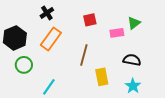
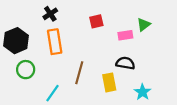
orange rectangle: (51, 39) -> (55, 42), turned -45
brown line: (84, 55) -> (79, 73), moved
black semicircle: (132, 60) -> (125, 63), moved

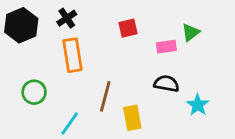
black hexagon: (16, 41) -> (21, 25), moved
yellow rectangle: (109, 82) -> (132, 118), moved
cyan star: (143, 92) -> (198, 105), moved

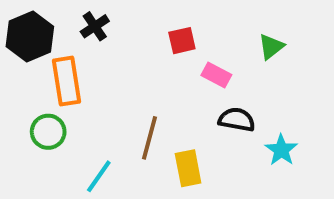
pink rectangle: (166, 47) -> (216, 75), moved, turned 36
orange rectangle: (72, 55) -> (66, 81), moved

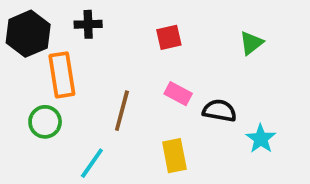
black cross: (95, 26) -> (88, 24), turned 32
pink rectangle: (216, 75) -> (178, 94), moved
brown line: (150, 138) -> (122, 111), moved

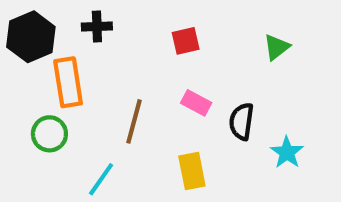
black semicircle: (219, 111) -> (241, 121), turned -92

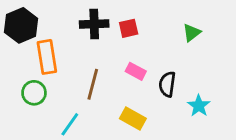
black cross: (97, 26) -> (94, 24), moved, size x1.4
yellow rectangle: (192, 171) -> (133, 119), turned -50

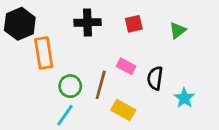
red square: (129, 28) -> (134, 24), moved
brown line: (93, 84) -> (101, 85), moved
green circle: (34, 93) -> (70, 86), moved

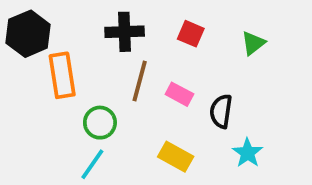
red square: (134, 24) -> (191, 34), turned 36
brown line: (101, 85) -> (140, 81), moved
cyan star: (184, 98) -> (248, 153), moved

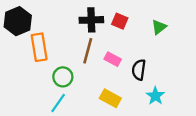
black cross: (125, 32) -> (91, 20), moved

